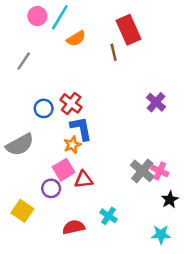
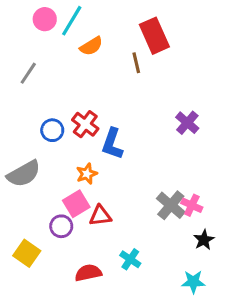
blue L-shape: (81, 128) -> (112, 144), moved, turned -150

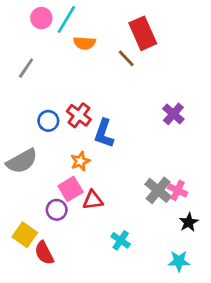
orange semicircle: (91, 46) -> (84, 43), turned 35
brown line: (136, 63) -> (126, 58), turned -30
red semicircle: (88, 273) -> (44, 253), moved, turned -105

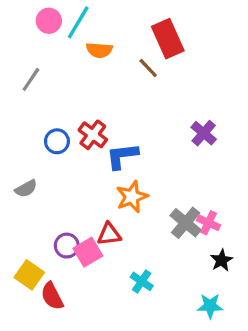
blue L-shape: (104, 133) -> (122, 156), turned 64
gray semicircle: (22, 161) -> (26, 189), size x0.6
orange star: (80, 161) -> (132, 197), moved, size x1.4
pink square: (71, 189) -> (88, 252), moved

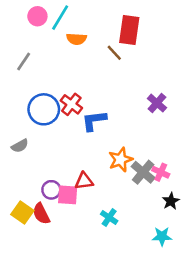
red rectangle: (168, 39) -> (129, 30), turned 32
blue circle: (57, 141) -> (44, 109), size x1.6
orange star: (132, 197) -> (120, 160), moved
pink square: (88, 252) -> (68, 195), turned 35
red semicircle: (52, 296) -> (41, 214), moved

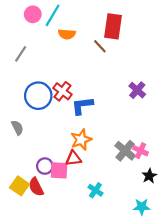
gray semicircle: (20, 146) -> (17, 128), turned -88
orange star: (120, 160) -> (81, 140), moved

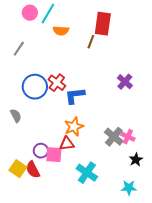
brown line: (100, 46) -> (91, 42), turned 64
cyan cross: (95, 190) -> (87, 173), size x1.5

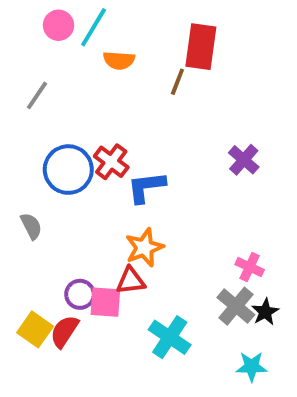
gray cross: (114, 137) -> (236, 306), moved
red semicircle: (33, 170) -> (64, 331), turned 60

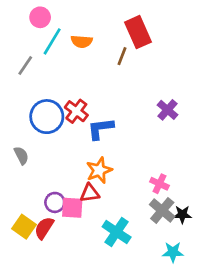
cyan line: (94, 27) -> (52, 41), moved
red rectangle: (201, 47) -> (138, 32), turned -32
pink cross: (250, 267) -> (159, 184), moved
black star: (265, 312) -> (182, 215), turned 30

